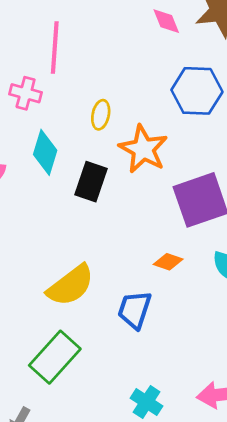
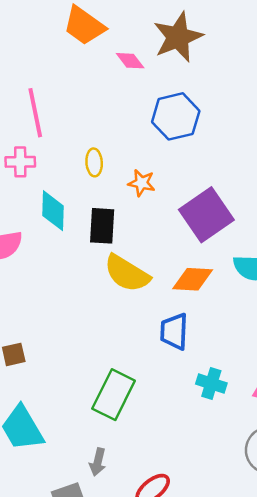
orange star: (143, 149) -> (142, 183), size x0.6
orange diamond: (168, 262) -> (193, 279), size x1.5
yellow semicircle: (71, 285) -> (127, 273), moved, turned 84
cyan cross: (147, 402) -> (211, 383), moved

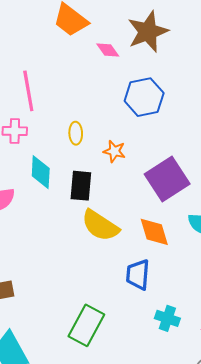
orange diamond: (193, 279) -> (154, 232), turned 68

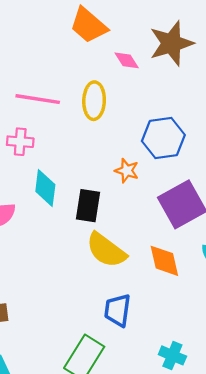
pink line: (28, 91) -> (38, 99), turned -75
blue hexagon: (144, 97) -> (163, 138), moved
yellow ellipse: (76, 133) -> (94, 101), moved, size x1.5
blue trapezoid: (138, 275) -> (117, 310), moved

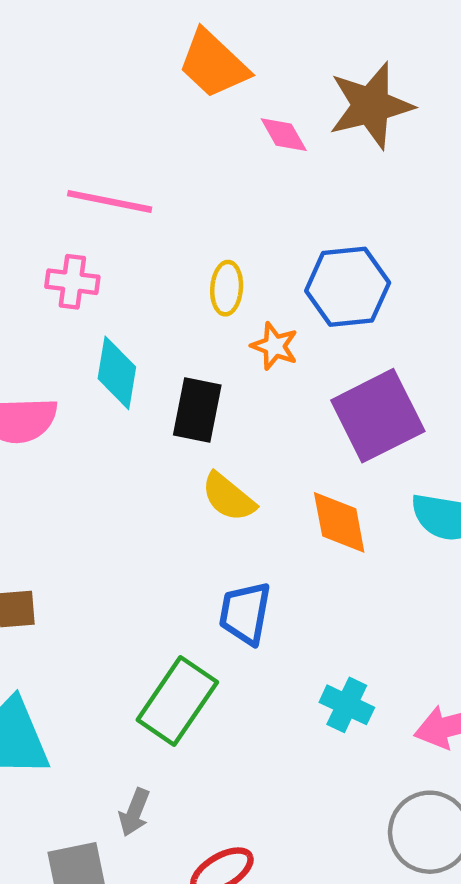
yellow ellipse: (94, 101) -> (227, 288), moved, size x0.7
yellow semicircle: (106, 250) -> (228, 497), size x0.7

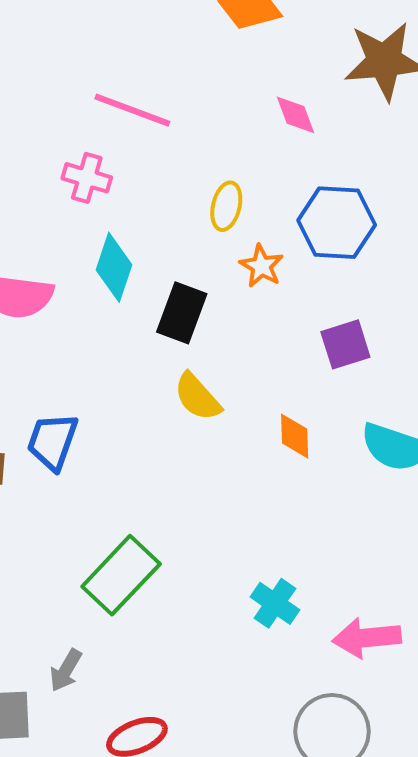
pink diamond: (284, 135) -> (295, 115), moved
purple square: (378, 416) -> (345, 344), size x0.6
orange diamond: (339, 522) -> (295, 436), size x0.7
blue trapezoid: (245, 613) -> (53, 441), moved

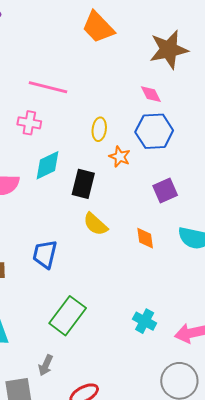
pink diamond: (295, 115) -> (151, 94), moved
cyan diamond: (114, 267) -> (48, 165), turned 52
blue trapezoid: (53, 441) -> (45, 254), moved

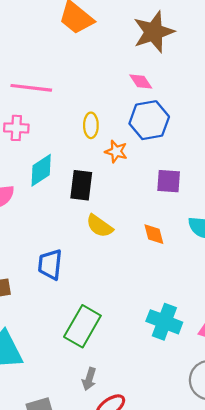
purple square: (165, 190) -> (169, 181), turned 35
cyan cross: (145, 321) -> (164, 322), size x1.4
gray arrow: (46, 365) -> (89, 379), moved

